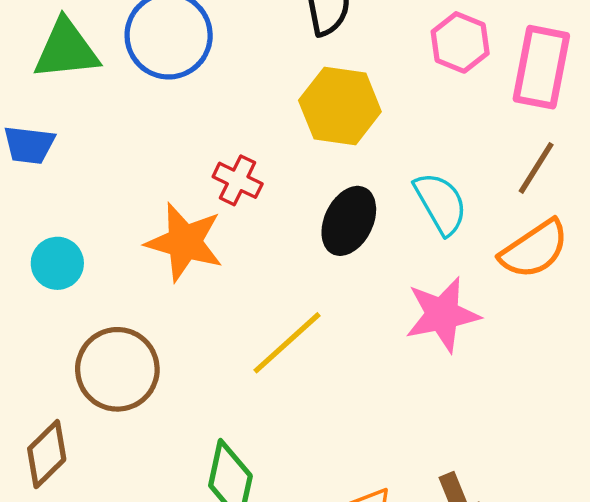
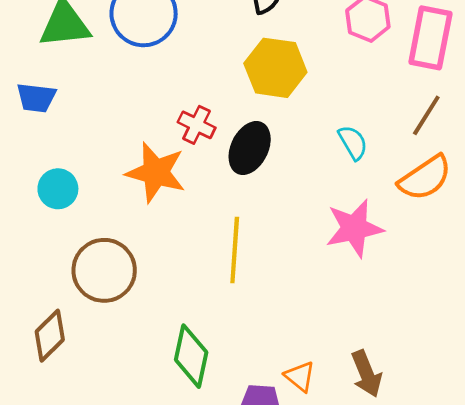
cyan semicircle: (441, 203) -> (353, 143), size x0.7
black ellipse: (349, 221) -> (250, 148), moved
yellow line: (287, 343) -> (235, 250), turned -44

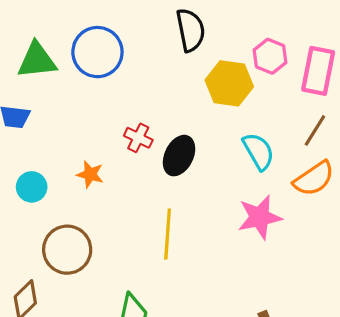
yellow hexagon: (275, 68) -> (229, 83), moved
cyan semicircle: (353, 143) -> (258, 151), size x1.4
orange star: (156, 172) -> (90, 174), moved, size x0.6

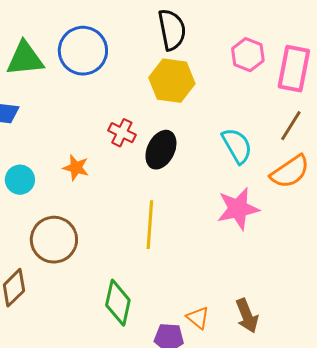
yellow hexagon: (229, 83) -> (172, 81), moved

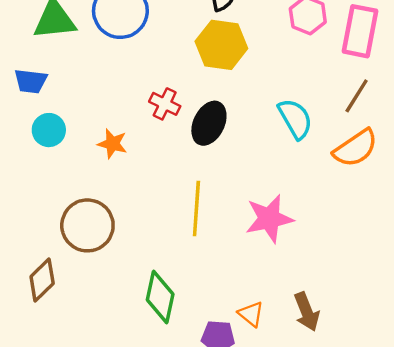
cyan circle: (20, 180) -> (49, 130), moved
pink star: (238, 209) -> (269, 219), moved

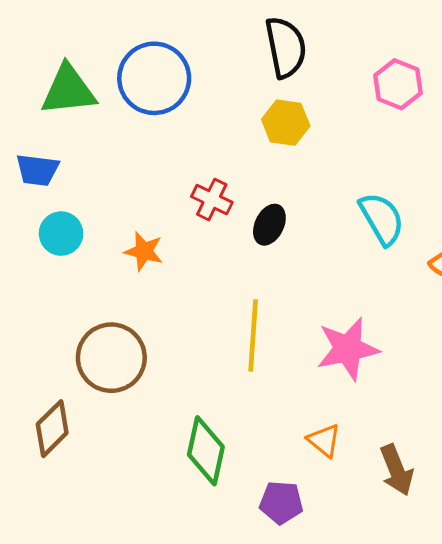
yellow hexagon: (221, 45) -> (286, 123), size x0.7
black ellipse: (209, 123) -> (269, 225), size x0.7
orange triangle: (251, 314) -> (324, 440), moved

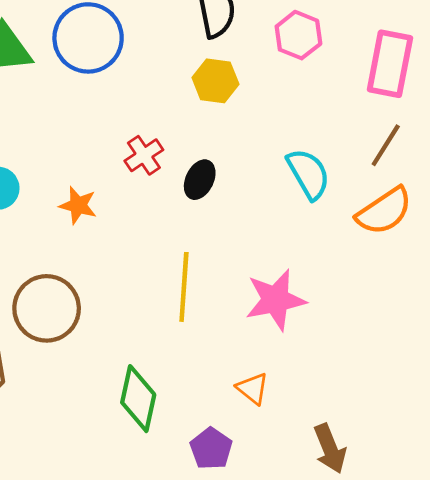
pink hexagon: (398, 84) -> (298, 35), moved
red cross: (212, 200) -> (144, 155), turned 30
brown arrow: (397, 470) -> (330, 449), moved
purple pentagon: (281, 502) -> (211, 449), turned 30

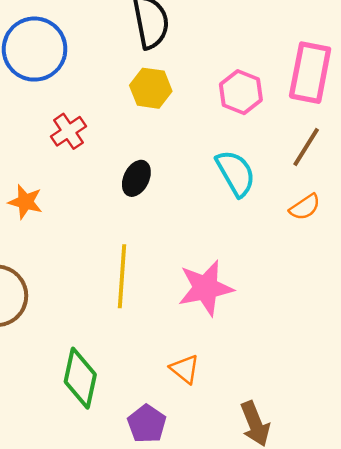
pink hexagon: (298, 35) -> (241, 92), moved
red cross: (144, 155) -> (68, 131), moved
orange semicircle: (384, 211) -> (305, 207), size x0.6

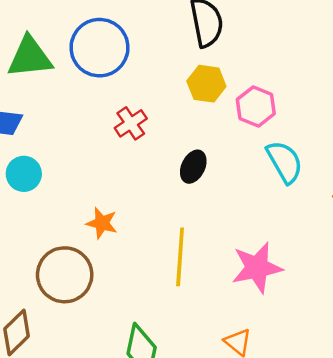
pink hexagon: (241, 92) -> (256, 107), moved
orange star: (25, 202) -> (102, 223), moved

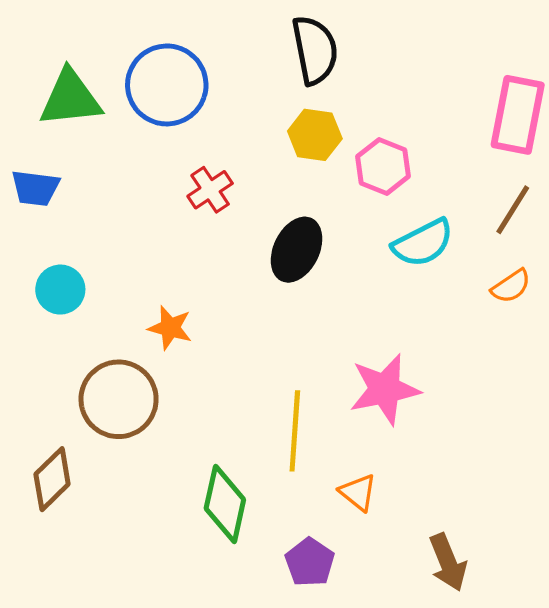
cyan semicircle: (285, 162) -> (423, 243), turned 93
black ellipse: (193, 167) -> (297, 250), size x1.4
cyan circle: (24, 174) -> (60, 290), moved
yellow line: (180, 257) -> (295, 431), moved

